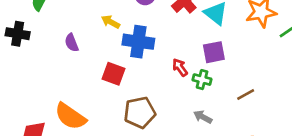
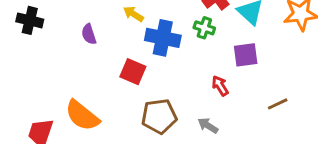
red arrow: (180, 67) -> (220, 86), moved
green cross: (202, 80) -> (204, 28), moved
gray arrow: (203, 117) -> (208, 126), moved

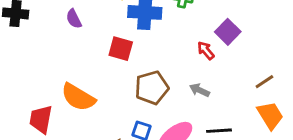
purple square: (246, 55) -> (228, 32), moved, turned -30
brown line: (278, 104) -> (264, 82), moved

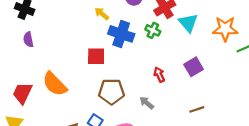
purple semicircle: (74, 19) -> (28, 40), moved
purple square: (228, 32) -> (194, 67), moved
red square: (121, 49) -> (96, 56), turned -30

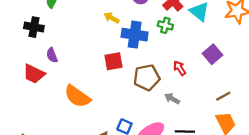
purple semicircle: (28, 40) -> (52, 55), moved
brown pentagon: (111, 92) -> (147, 77), moved
red trapezoid: (22, 93) -> (34, 74), moved, turned -80

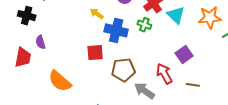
red arrow: (180, 68) -> (164, 74), moved, size x1.5
red trapezoid: (34, 74) -> (23, 57), turned -110
brown line: (223, 96) -> (193, 85), moved, turned 32
gray arrow: (172, 99) -> (144, 91), size x1.5

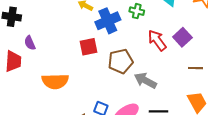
blue cross: (116, 30) -> (108, 21), turned -30
red arrow: (164, 74) -> (157, 40), moved
orange semicircle: (60, 81) -> (55, 81), turned -35

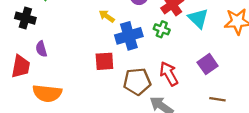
red arrow: (157, 40) -> (169, 74), moved
orange semicircle: (55, 81) -> (47, 93), moved

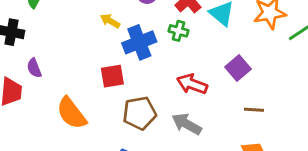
red arrow: (169, 74) -> (192, 84), turned -35
brown pentagon: (137, 81) -> (139, 113), moved
orange semicircle: (47, 93) -> (71, 113), moved, turned 52

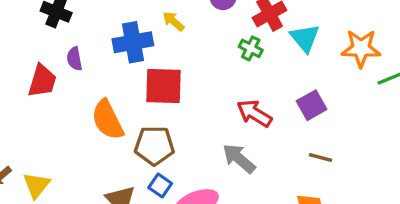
blue cross: (139, 42) -> (133, 42), moved
red square: (112, 76) -> (164, 86), size x1.4
brown pentagon: (139, 113) -> (154, 146), moved

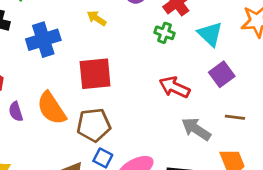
cyan triangle: (305, 38) -> (210, 34), moved
blue cross: (133, 42) -> (43, 40), moved
purple semicircle: (74, 59) -> (16, 112), moved
gray arrow: (239, 159) -> (196, 129), moved

